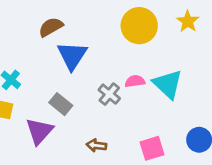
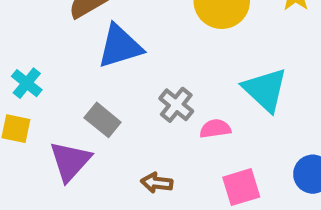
blue triangle: (72, 56) -> (120, 46), turned 40
pink semicircle: (135, 81) -> (215, 129), moved

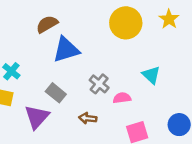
cyan triangle: (265, 90) -> (151, 75), size x0.7
brown arrow: (157, 183) -> (88, 118), moved

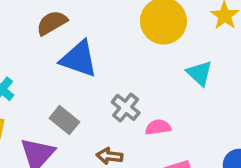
blue triangle: (66, 50) -> (79, 59), turned 36
cyan triangle: (151, 75) -> (199, 73), moved

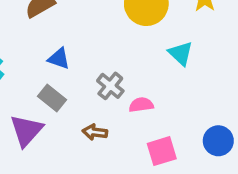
blue triangle: (79, 59) -> (59, 58), moved, size x0.6

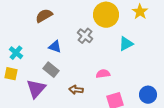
cyan triangle: (181, 53) -> (126, 44), turned 49
gray cross: (110, 86) -> (85, 36), moved

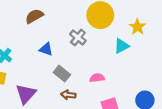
yellow star: (140, 12) -> (137, 27), moved
gray rectangle: (51, 70) -> (62, 74), moved

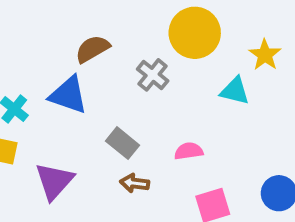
brown semicircle: (34, 16) -> (92, 49), moved
cyan triangle: (122, 46) -> (235, 91), turned 42
blue triangle: (46, 49) -> (68, 95), moved, size x1.5

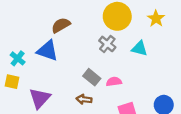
yellow star: (265, 55) -> (156, 19), moved
gray cross: (153, 75) -> (107, 44), moved
gray rectangle: (123, 143) -> (92, 77), moved

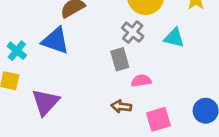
gray rectangle: (92, 77) -> (120, 59), moved, turned 35
brown arrow: (84, 99) -> (121, 106), moved

